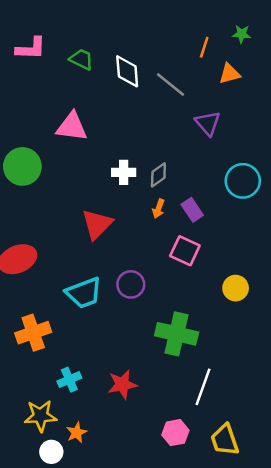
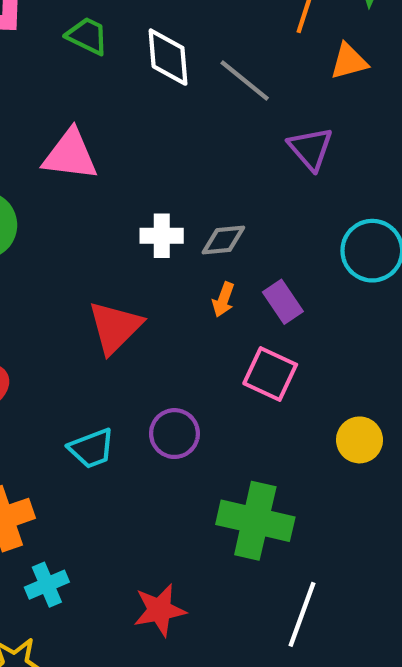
gray diamond: (158, 175) -> (223, 240), turned 30
cyan trapezoid: (84, 293) -> (92, 448), size x0.7
cyan cross: (69, 380) -> (47, 585), moved

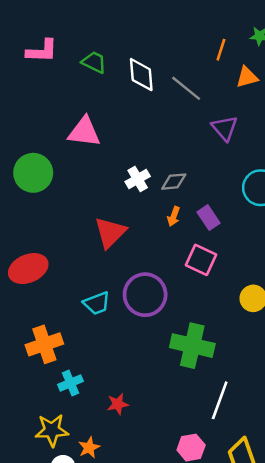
white cross: (162, 236) -> (138, 179), turned -30
purple circle: (174, 434) -> (145, 295), size x1.5
red star: (160, 610) -> (118, 404), moved, size x0.7

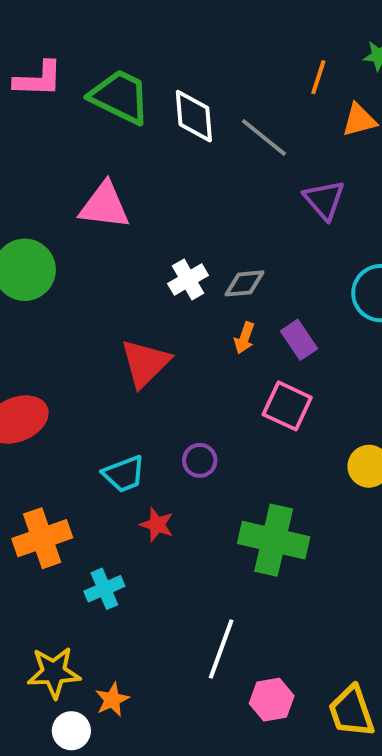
green trapezoid: (94, 62) -> (120, 97), size x1.6
purple circle: (145, 295) -> (200, 460), size x0.5
cyan cross: (70, 383) -> (104, 589), moved
white line: (220, 400) -> (221, 649), moved
red star: (118, 404) -> (157, 525), moved, turned 30

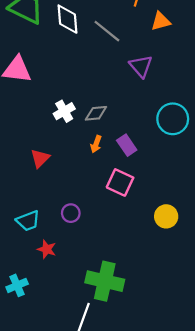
red triangle: (145, 363) -> (40, 158), size x0.7
green cross: (274, 540) -> (105, 281), moved

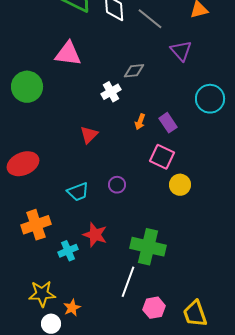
gray diamond: (96, 113) -> (134, 71), moved
yellow circle: (166, 216) -> (180, 185), moved
red star: (47, 249) -> (95, 235), moved, size x1.4

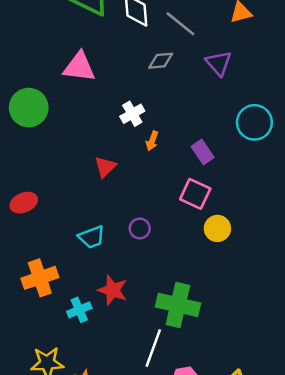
gray diamond: (134, 71) -> (161, 61), moved
orange arrow: (140, 122) -> (152, 141), moved
red ellipse: (23, 164) -> (24, 203), size x0.7

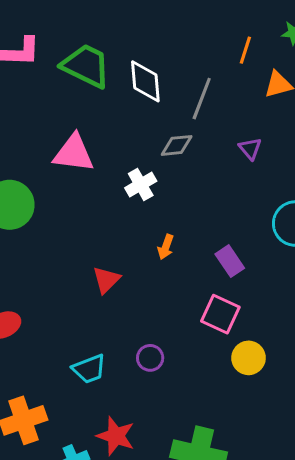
gray line: (180, 24) -> (202, 99), turned 72
purple triangle: (219, 63) -> (250, 149), size x0.7
white cross: (132, 114) -> (141, 184), moved

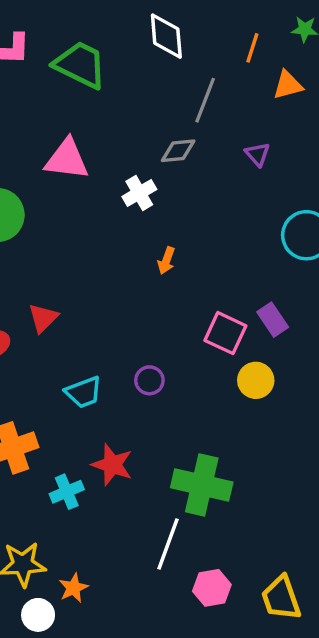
white diamond: (145, 81) -> (166, 36), moved
purple rectangle: (230, 261) -> (273, 320), moved
red triangle: (106, 280) -> (43, 318), moved

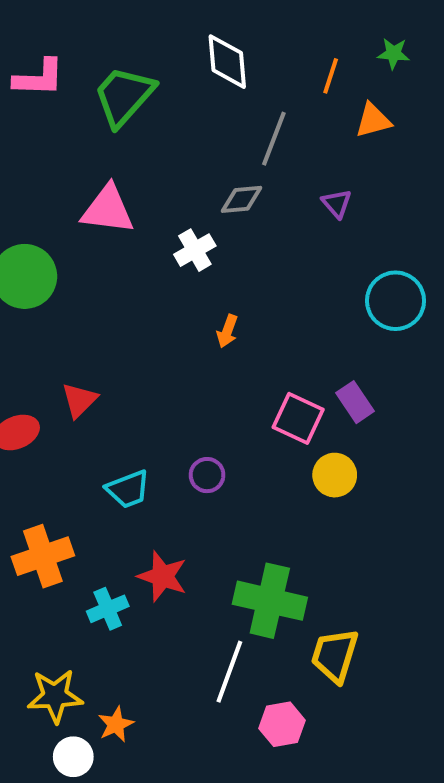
green trapezoid: (80, 65) -> (124, 96), turned -74
yellow trapezoid: (281, 598) -> (335, 655), moved, turned 36

